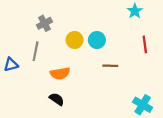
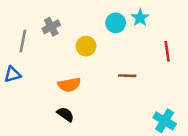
cyan star: (135, 11) -> (140, 18), moved
cyan circle: (97, 40) -> (116, 23), moved
gray line: (36, 51) -> (23, 41), moved

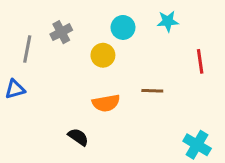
cyan star: (140, 18) -> (168, 21), turned 30
cyan circle: (116, 23) -> (123, 27), moved
orange semicircle: (69, 85) -> (106, 103), moved

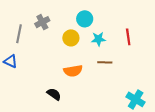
cyan star: (168, 21) -> (98, 39), moved
red line: (200, 61) -> (128, 37), moved
blue triangle: (15, 89) -> (11, 61), turned 40

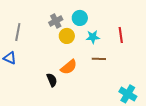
gray cross: (42, 22) -> (56, 21), moved
orange semicircle: (73, 71) -> (69, 67), turned -30
black semicircle: (54, 94) -> (52, 80), moved, turned 32

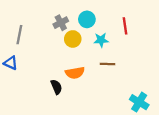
red line: (121, 35) -> (125, 26), moved
orange semicircle: (69, 67) -> (75, 73), turned 30

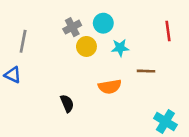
red line: (125, 26) -> (168, 31), moved
brown line: (108, 64) -> (146, 71), moved
orange semicircle: (75, 73) -> (110, 87), moved

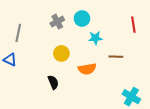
yellow circle: (86, 46) -> (61, 53), moved

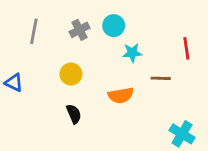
red line: (133, 25) -> (186, 48), moved
gray line: (18, 33) -> (34, 31), moved
yellow circle: (61, 53) -> (71, 74), moved

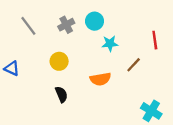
gray line: (34, 31) -> (28, 26), turned -48
brown line: (161, 78) -> (134, 65), turned -49

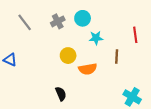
yellow circle: (59, 61) -> (68, 56), moved
brown line: (134, 65) -> (117, 57), turned -40
black semicircle: (61, 94) -> (61, 94), moved

